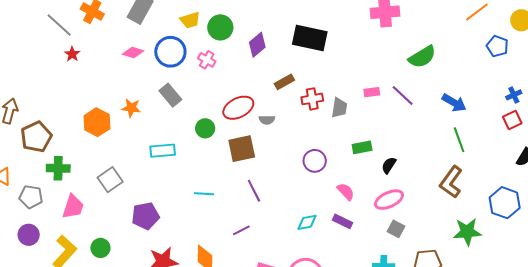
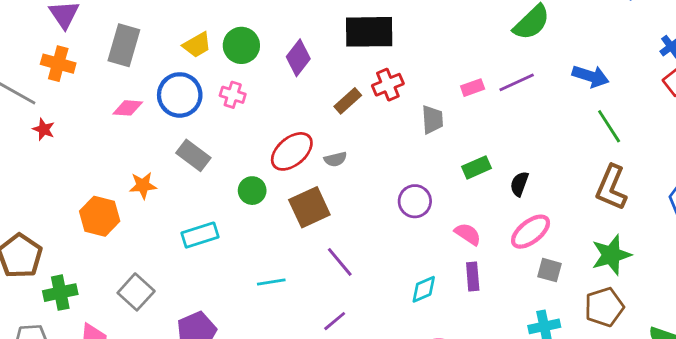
purple line: (403, 95) -> (517, 82), turned -55
red cross: (312, 99) -> (388, 85), moved
purple rectangle: (343, 221) -> (473, 277), turned 72
green star: (467, 232) -> (611, 255), moved

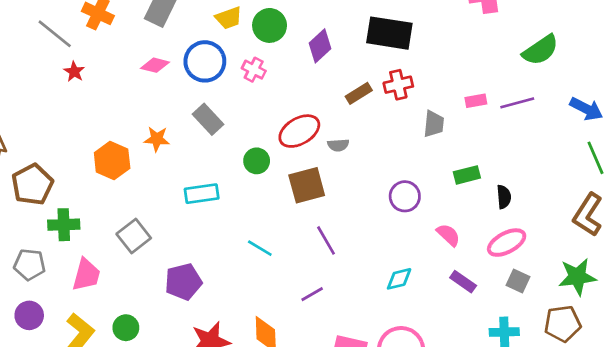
black semicircle: (519, 184) -> (504, 197), turned 145
purple rectangle: (473, 277) -> (463, 282), moved, turned -60
cyan line: (271, 282) -> (260, 248), turned 30

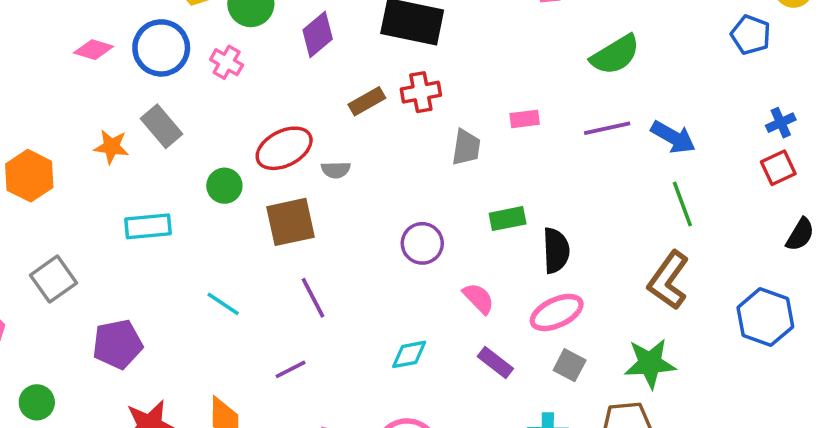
purple line: (517, 103) -> (607, 128), moved
orange star: (157, 139) -> (111, 147), moved
black semicircle: (504, 197) -> (556, 251), size x1.4

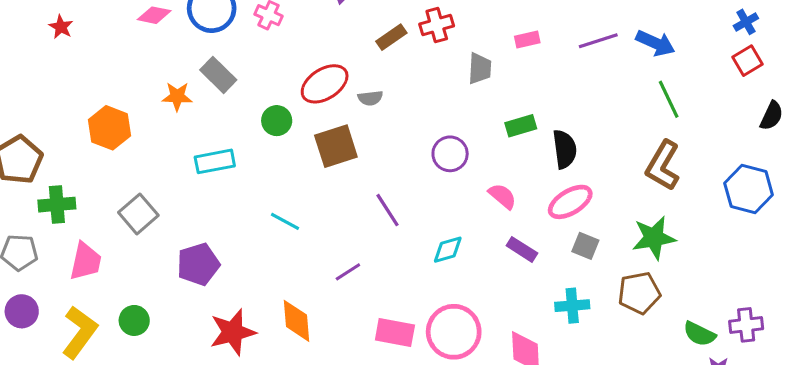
purple line: (313, 298) -> (387, 210), moved

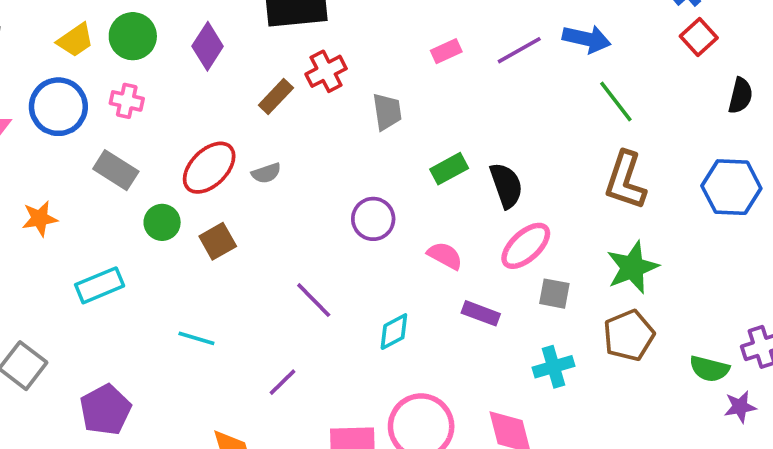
pink rectangle: (527, 39) -> (446, 51), moved
gray rectangle: (218, 75) -> (116, 170), moved
brown square: (336, 146) -> (218, 241), moved, size x0.7

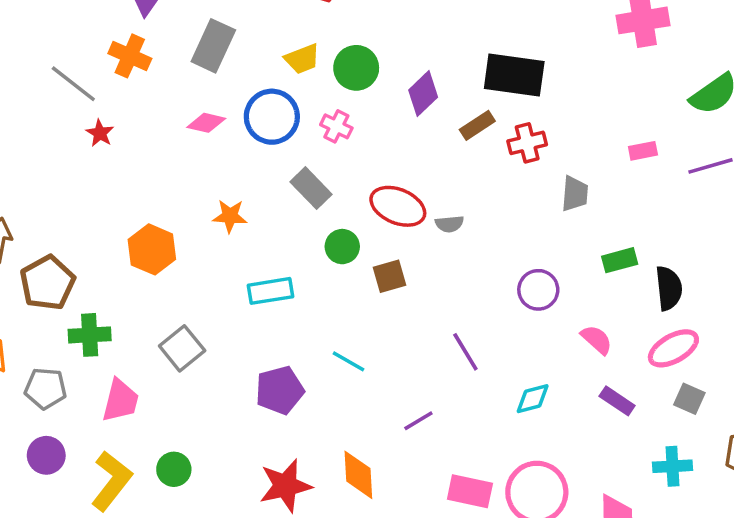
brown rectangle: (276, 97) -> (477, 125), moved
red ellipse: (209, 168) -> (398, 206), turned 54
purple pentagon: (105, 410) -> (280, 390), moved

